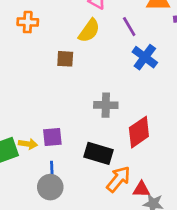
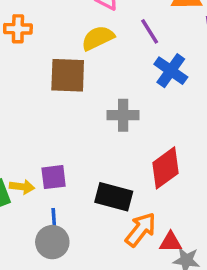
yellow semicircle: (89, 31) -> (98, 38), turned -150
brown square: (65, 59) -> (68, 75), size x1.6
gray cross: (106, 105) -> (123, 115), moved

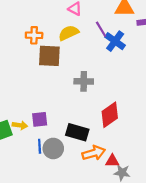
orange cross: (18, 29) -> (34, 35), moved
blue cross: (171, 71) -> (115, 41), moved
orange arrow: (141, 230) -> (94, 153), turned 35
gray circle: (52, 242) -> (53, 148), moved

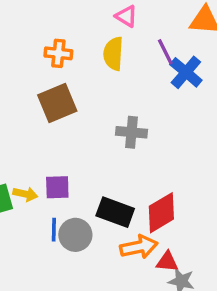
yellow semicircle: (69, 33) -> (113, 54), turned -66
brown square: (49, 56) -> (57, 103), moved, turned -30
red diamond: (110, 115) -> (161, 213), moved

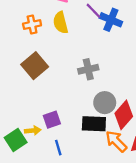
orange cross: (58, 53) -> (32, 25), moved
gray circle: (75, 235) -> (105, 103), moved
orange arrow: (139, 247) -> (116, 141), turned -105

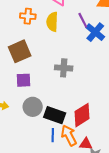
gray circle: (105, 103) -> (33, 107), moved
purple square: (52, 120) -> (23, 80), moved
blue line: (58, 148) -> (53, 135), moved

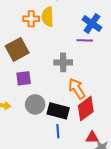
orange cross: (28, 16) -> (31, 19), moved
purple line: (83, 20) -> (85, 40), moved, turned -56
orange arrow: (69, 135) -> (77, 89), moved

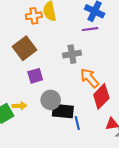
black rectangle: (58, 111) -> (63, 111), moved

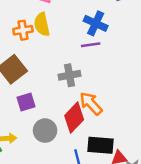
red diamond: (101, 96) -> (74, 118), moved
black rectangle: (63, 111) -> (101, 145), moved

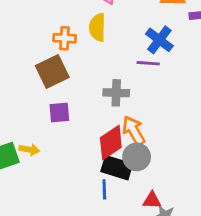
orange cross: (23, 30) -> (65, 38), moved
gray circle: (45, 131) -> (137, 157), moved
black rectangle: (101, 145) -> (117, 168), moved

